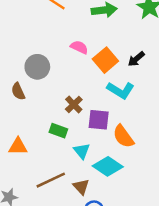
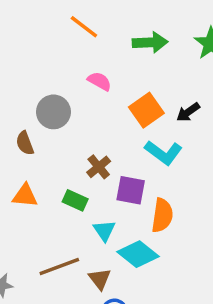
pink semicircle: (79, 47) -> (99, 81), moved
orange semicircle: (123, 136) -> (162, 215), turned -140
orange triangle: (18, 146) -> (25, 196), moved

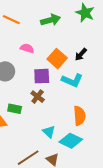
purple square: (131, 190) -> (42, 76), moved
green rectangle: (75, 200) -> (15, 109), moved

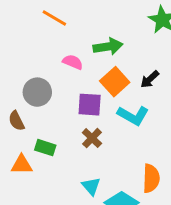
green arrow: (51, 20) -> (108, 47), moved
brown cross: (38, 97) -> (92, 138), moved
orange semicircle: (80, 116) -> (151, 178), moved

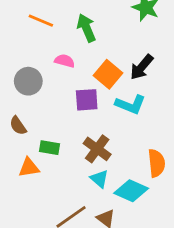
green arrow: (108, 47) -> (86, 28), moved, turned -96
black arrow: (150, 79) -> (142, 67), size x1.4
gray circle: (37, 92) -> (28, 81), moved
brown cross: (92, 138) -> (97, 149), moved, size x1.4

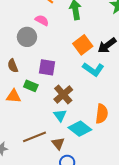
pink semicircle: (65, 61) -> (42, 20), moved
purple square: (87, 100) -> (47, 67), moved

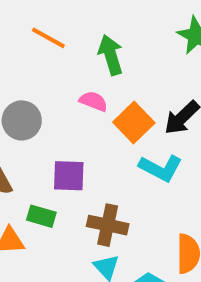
pink semicircle: (42, 20) -> (93, 101), moved
brown cross: (63, 94) -> (108, 225), turned -30

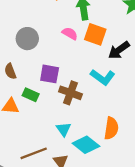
orange square: (134, 122) -> (95, 34), moved, turned -35
brown cross: (108, 225) -> (70, 93), moved

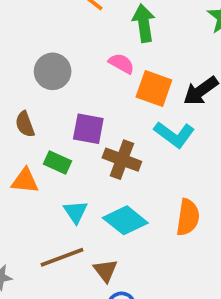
orange square: (95, 34) -> (154, 88), moved
cyan triangle: (64, 129) -> (76, 212), moved
cyan diamond: (86, 145) -> (125, 220), moved

